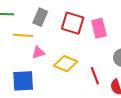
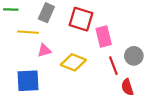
pink rectangle: (99, 28) -> (104, 36), moved
red line: (95, 76) -> (113, 66), moved

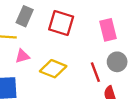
pink rectangle: (104, 36) -> (108, 30), moved

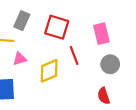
yellow diamond: (53, 69) -> (49, 71), turned -45
red line: (95, 72) -> (74, 56), moved

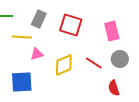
red line: (74, 56) -> (94, 63), moved, turned -36

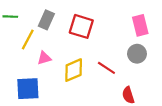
pink rectangle: (112, 31) -> (140, 25), moved
yellow line: (22, 37) -> (28, 40), turned -66
gray circle: (120, 59) -> (137, 54), moved

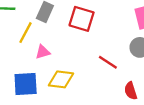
yellow diamond: (74, 70) -> (61, 79), moved, turned 30

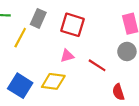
pink triangle: (43, 52) -> (67, 56), moved
blue square: (26, 84) -> (20, 86), turned 35

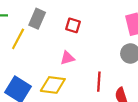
red square: (72, 25) -> (73, 25), size x0.6
red line: (97, 65) -> (99, 82), moved, turned 60

